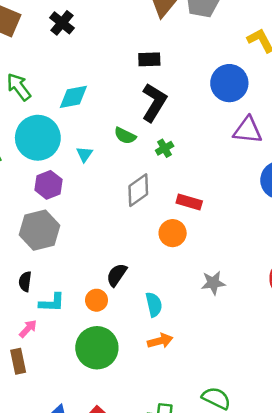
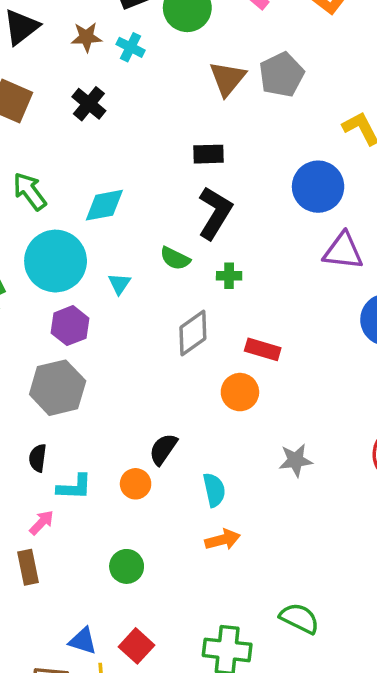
green cross: (165, 148) -> (229, 276), turned 30
green circle: (97, 348) -> (127, 566), moved, size x0.6

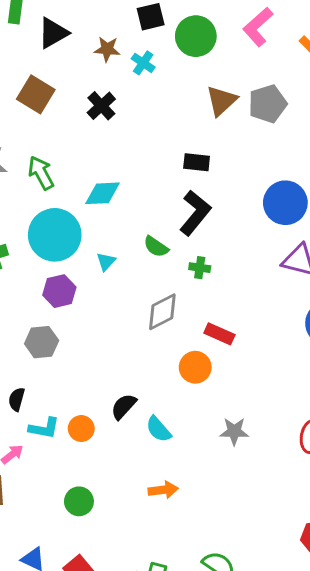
gray hexagon: (58, 388) -> (42, 342), size x0.7
orange circle: (136, 484) -> (81, 429), moved
cyan semicircle: (214, 490) -> (158, 429), moved, turned 144

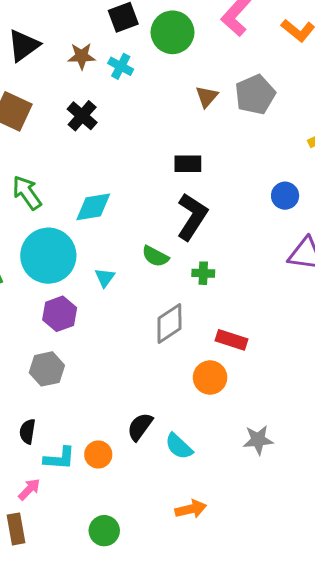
brown triangle: (221, 101) -> (207, 97), size x0.7
blue circle: (285, 203) -> (285, 196), size x0.6

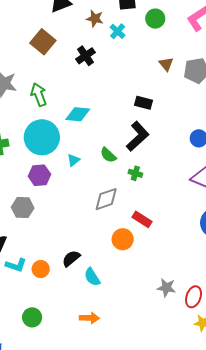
green circle: (173, 32) -> (155, 19), size x0.7
brown triangle: (207, 97) -> (166, 64), turned -35
gray star: (258, 440) -> (166, 288), moved

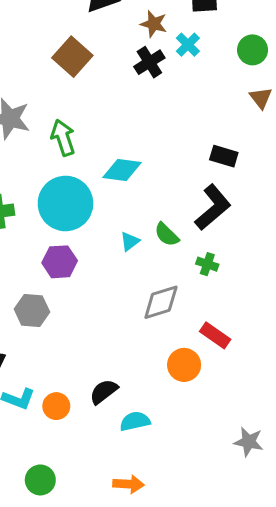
green circle: (155, 19) -> (253, 50), moved
black cross: (85, 56) -> (149, 62), moved
cyan triangle: (73, 160) -> (130, 241), moved
cyan semicircle: (92, 277) -> (135, 421), turned 108

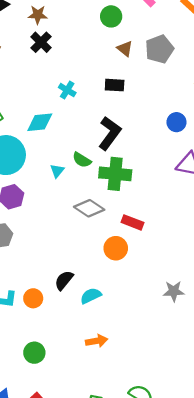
cyan cross: (188, 45) -> (67, 90), moved
black rectangle: (224, 156) -> (115, 85), moved
green cross: (207, 264) -> (115, 174), size x2.0
gray diamond: (161, 302) -> (89, 208), turned 64

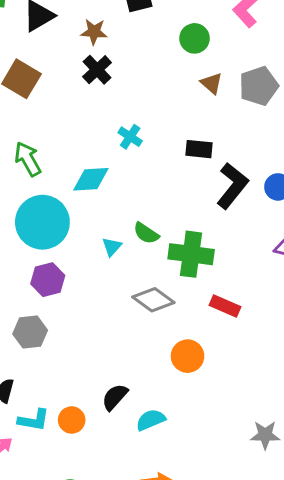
black rectangle: (115, 85) -> (199, 149), moved
black L-shape: (110, 133) -> (232, 186), moved
red rectangle: (132, 222) -> (225, 306), moved
gray star: (174, 291) -> (265, 435), moved

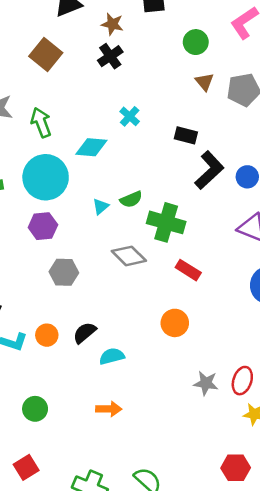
green semicircle: (146, 233) -> (131, 199), turned -65
gray hexagon: (30, 332) -> (64, 272), moved
orange circle: (188, 356) -> (175, 323), moved
orange circle: (72, 420) -> (47, 335), moved

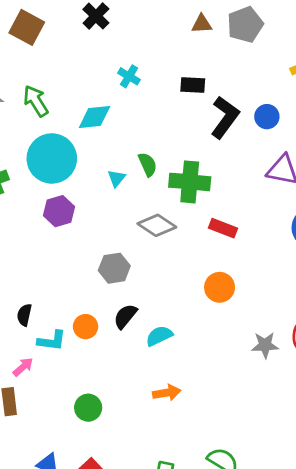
brown triangle: (204, 82) -> (202, 24), turned -42
green semicircle: (131, 199) -> (148, 164), turned -80
gray hexagon: (64, 272) -> (114, 268), moved

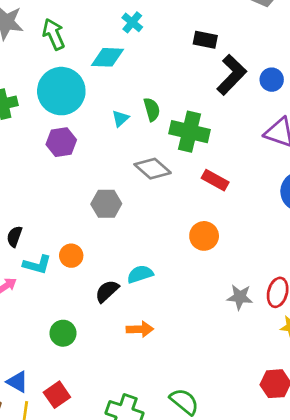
cyan cross: (129, 76) -> (132, 22), moved
black semicircle: (125, 316) -> (107, 291), moved

